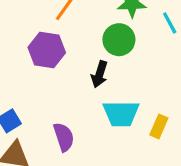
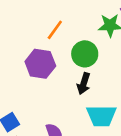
green circle: (119, 40) -> (85, 54), moved

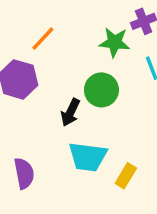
green circle: (85, 54) -> (101, 90), moved

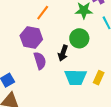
purple semicircle: (24, 173) -> (40, 61), moved
yellow rectangle: (126, 176) -> (99, 78), moved

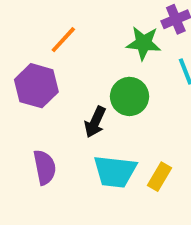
purple semicircle: (40, 61) -> (45, 167), moved

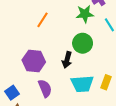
purple hexagon: (36, 86) -> (34, 61), moved

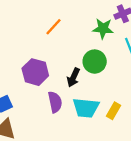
purple semicircle: (45, 88) -> (55, 102), moved

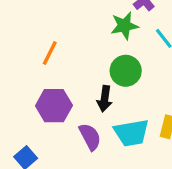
orange line: (54, 27) -> (50, 53), moved

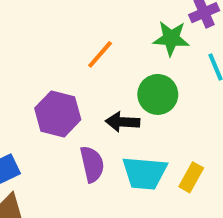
orange line: (50, 53) -> (100, 54), moved
black arrow: (105, 99) -> (123, 122), turned 70

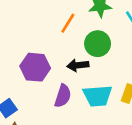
orange line: (100, 54) -> (68, 23), moved
purple semicircle: (92, 164) -> (63, 96), turned 40

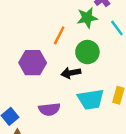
purple hexagon: (35, 67) -> (33, 63), moved
purple semicircle: (63, 96) -> (49, 109), moved, turned 70

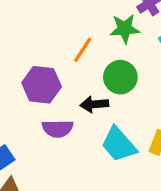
cyan trapezoid: (91, 99) -> (119, 144), turned 52
purple semicircle: (49, 109) -> (58, 129), moved

